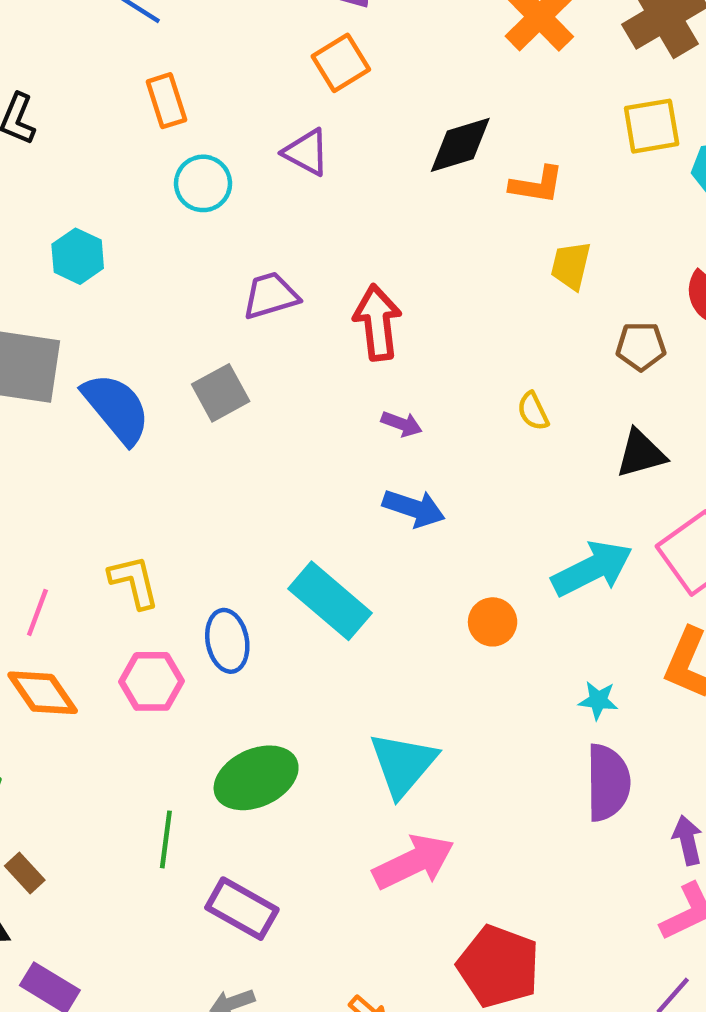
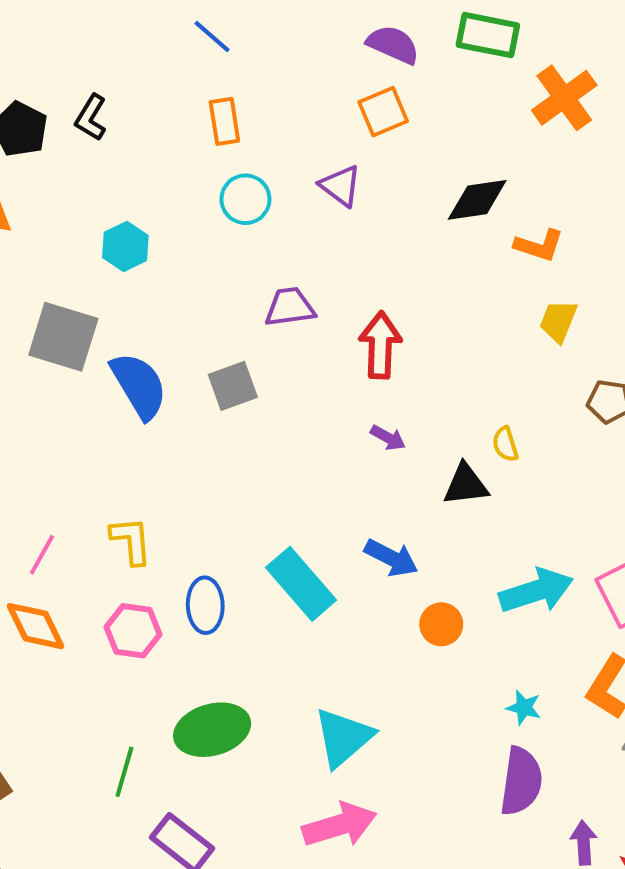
black triangle: (641, 454) -> (466, 485), moved
blue arrow: (414, 508) -> (391, 558), moved

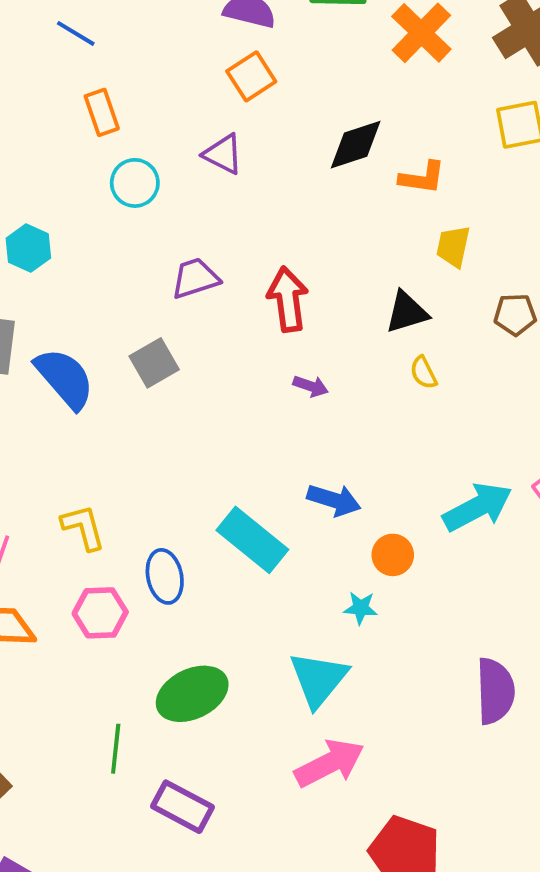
black triangle: (466, 485) -> (407, 312), moved
cyan star: (524, 708) -> (361, 608), moved

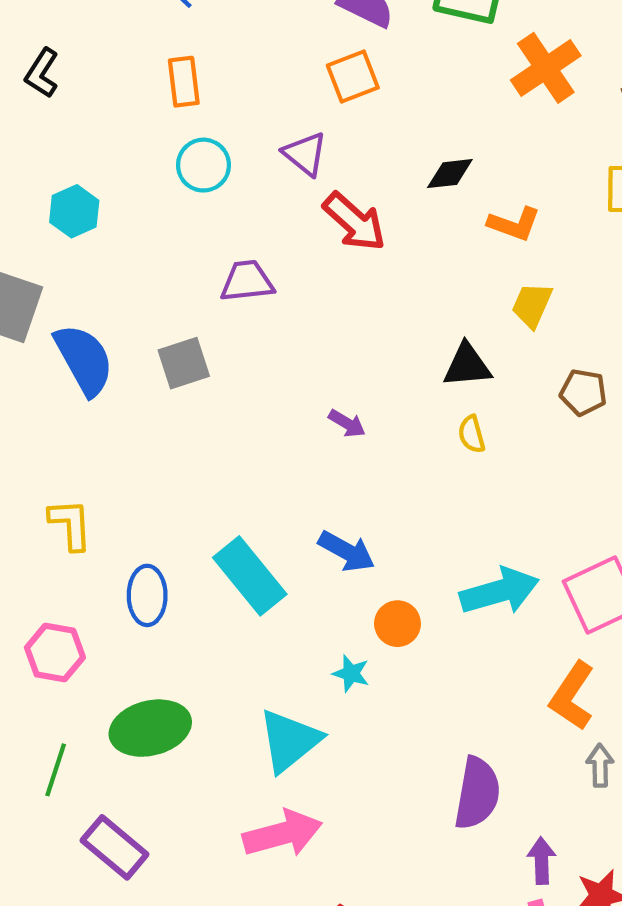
black diamond: (356, 145) -> (450, 174), size x0.7
red arrow: (288, 299) -> (354, 222), moved, turned 128
pink hexagon: (100, 613) -> (55, 653), moved

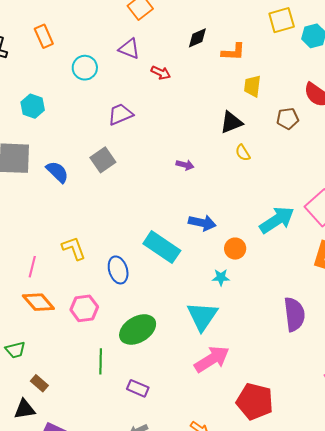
orange rectangle: (184, 82) -> (44, 36), moved
red arrow: (354, 222) -> (161, 73), size x0.6
blue semicircle: (84, 360) -> (57, 172), size x0.7
purple rectangle: (115, 847) -> (138, 388), size x0.7

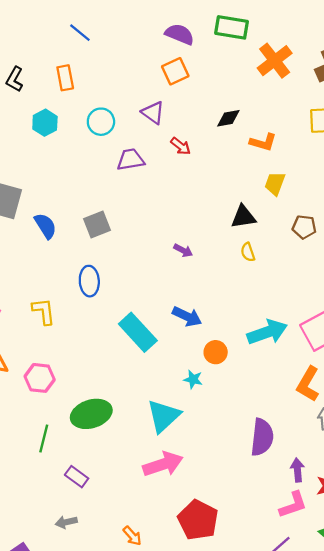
cyan hexagon: (33, 106) -> (45, 123), moved
purple trapezoid: (120, 114) -> (131, 160), moved
blue ellipse: (118, 270) -> (89, 281), moved

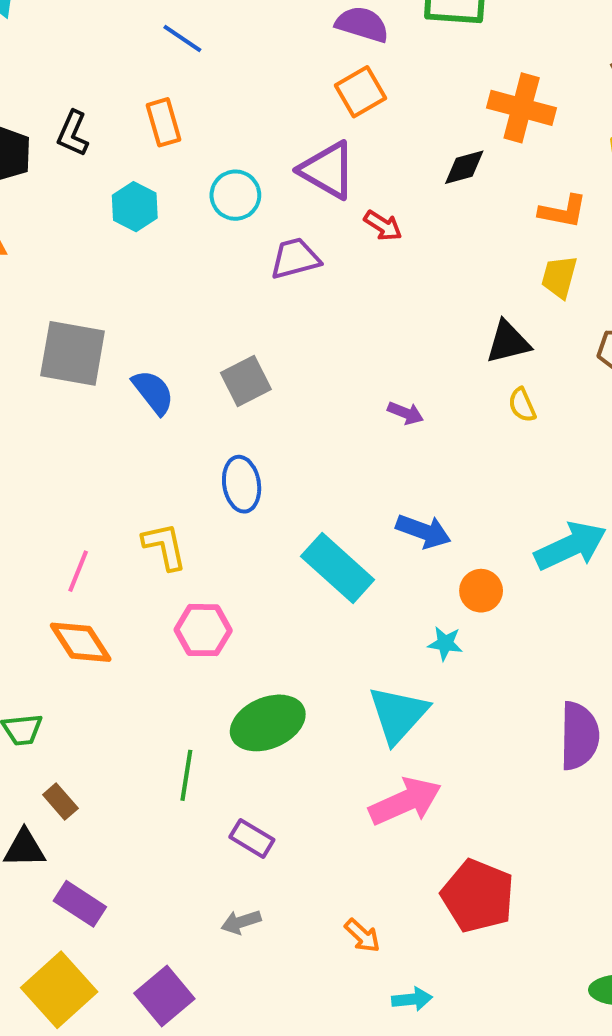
orange cross: (275, 61) -> (522, 108), moved, turned -32
purple triangle: (153, 113) -> (328, 170), size x1.4
orange L-shape: (263, 142) -> (563, 211), moved
pink hexagon: (40, 378) -> (203, 630), moved

